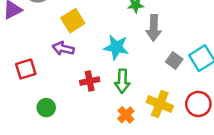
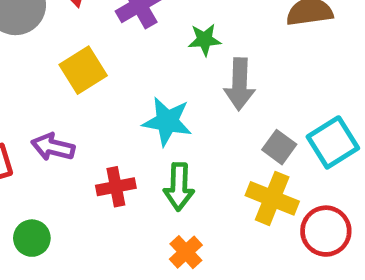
purple arrow: (63, 48) -> (53, 147), moved
yellow cross: (160, 104) -> (272, 198), moved

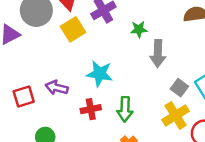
yellow square: (83, 70) -> (73, 29), moved
cyan star: (167, 121) -> (100, 74), moved
yellow cross: (272, 198) -> (176, 115), turned 36

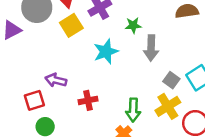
cyan star: (100, 74) -> (106, 52), moved, turned -30
red square: (24, 96) -> (34, 100), moved
green arrow: (125, 109) -> (133, 110), moved

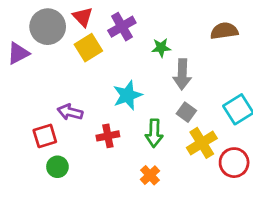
cyan star: (106, 52) -> (128, 95), moved
gray square: (171, 80) -> (186, 112), moved
green arrow: (133, 110) -> (154, 133), moved

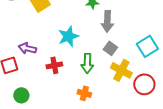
yellow cross: (202, 143) -> (121, 70), turned -30
green circle: (57, 167) -> (21, 95), moved
orange cross: (150, 175) -> (84, 93), turned -32

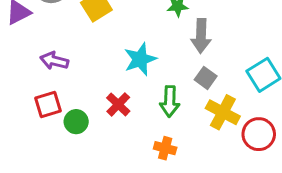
purple arrow: (27, 48) -> (54, 61), moved
red cross: (54, 65) -> (118, 104), turned -35
green circle: (21, 95) -> (76, 122), moved

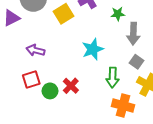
red cross: (118, 104) -> (71, 86), moved
orange cross: (165, 148) -> (123, 106), moved, size x1.5

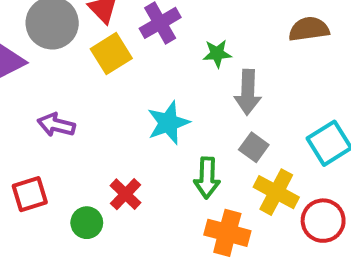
red square: (31, 79) -> (30, 194), moved
green circle: (50, 91) -> (87, 223), moved

